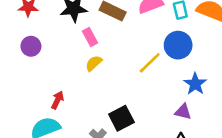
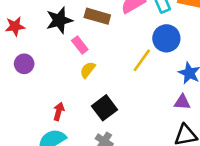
black square: (121, 118) -> (105, 108), moved

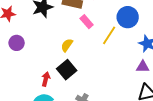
pink rectangle: (80, 45) -> (87, 22), moved
black square: (105, 108) -> (67, 70), moved

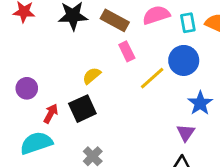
purple circle: (17, 43) -> (27, 88), moved
purple triangle: (143, 67) -> (186, 133), turned 48

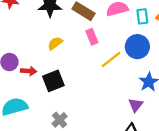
yellow semicircle: (92, 76) -> (55, 43), moved
red arrow: (51, 114) -> (29, 71), moved, turned 63

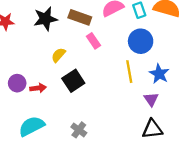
yellow line: (111, 59) -> (129, 72), moved, turned -50
black square: (53, 81) -> (73, 81), moved

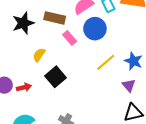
blue circle: (141, 41) -> (95, 29), moved
yellow line: (129, 72) -> (106, 62), turned 66

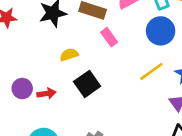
blue circle: (95, 29) -> (161, 31), moved
yellow semicircle: (39, 55) -> (69, 55), turned 32

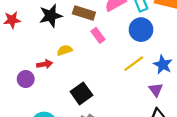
black square: (87, 84) -> (81, 93), moved
red arrow: (46, 93) -> (45, 64), moved

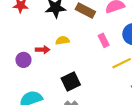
pink rectangle: (98, 35) -> (104, 40), moved

